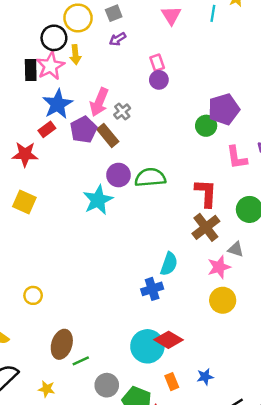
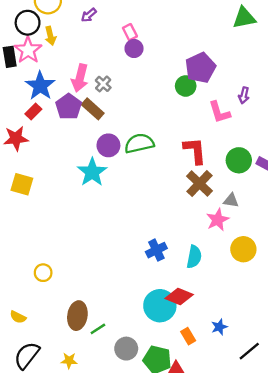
cyan semicircle: (169, 264) -> (194, 257), moved
yellow circle: (223, 300) -> (243, 249), moved

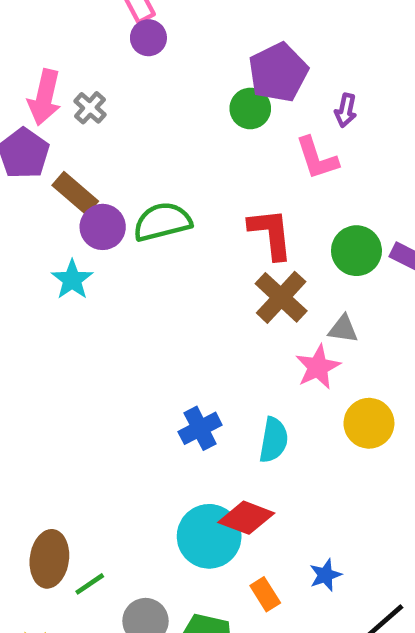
purple arrow: (244, 95) -> (346, 110), moved
brown rectangle: (93, 109) -> (75, 193), moved
cyan star: (92, 172) -> (72, 280), size x0.7

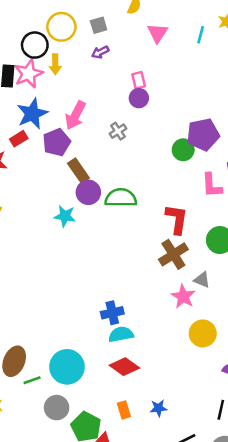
gray cross: (90, 108) -> (118, 131), moved
cyan star: (72, 280) -> (65, 216), turned 30
pink star: (318, 367) -> (183, 296), turned -30
cyan semicircle: (274, 440) -> (121, 334), moved, turned -125
cyan circle: (209, 536) -> (67, 367), moved

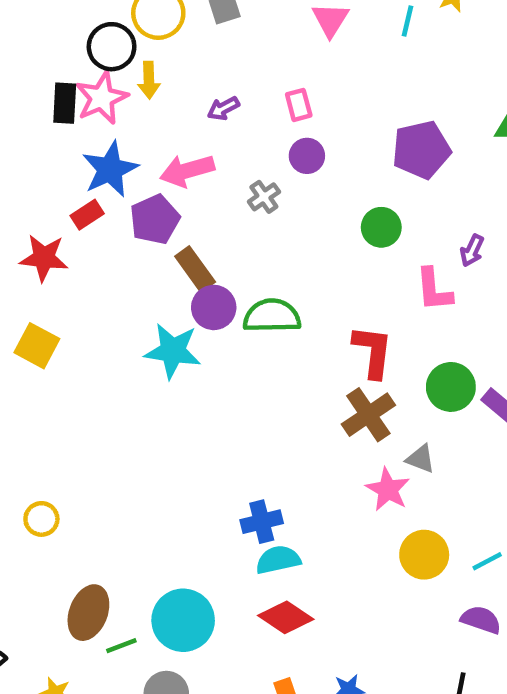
purple arrow: (100, 52) -> (223, 108), moved
purple circle: (139, 98) -> (307, 156), moved
pink arrow: (75, 115) -> (187, 171), turned 48
purple pentagon: (203, 135) -> (421, 150), moved
cyan star: (65, 216) -> (173, 351), size x1.4

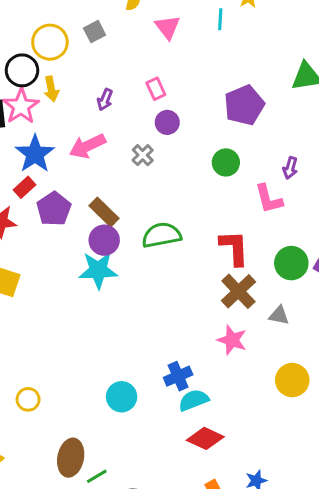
purple arrow: (223, 108) -> (105, 100), turned -30
purple pentagon: (155, 219) -> (54, 209), moved
purple circle: (214, 307) -> (104, 240), moved
pink star: (388, 489) -> (232, 340), moved
cyan circle: (183, 620) -> (122, 397), moved, size x0.7

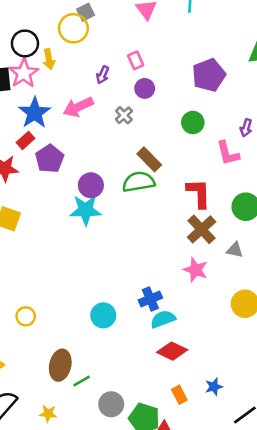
yellow circle: (50, 42) -> (73, 28), moved
purple arrow: (105, 100) -> (103, 75), moved
brown rectangle: (104, 212) -> (149, 159), moved

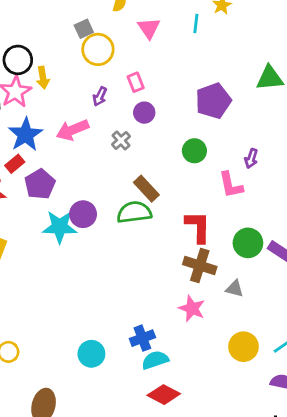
yellow circle: (73, 28) -> (98, 49), moved
cyan star: (86, 210) -> (60, 227), moved
brown cross: (202, 229) -> (200, 266), turned -32

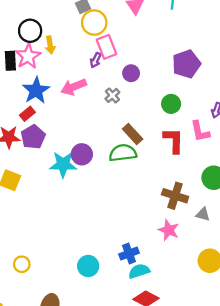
pink rectangle: (136, 82) -> (107, 47), moved, size x1.5
purple pentagon: (40, 184) -> (33, 137), moved
red L-shape: (198, 227) -> (174, 140), moved

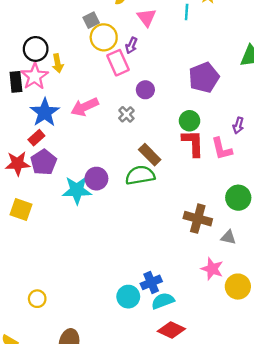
purple arrow: (96, 60) -> (131, 45), moved
red L-shape: (174, 140) -> (193, 143), moved
pink star: (169, 230) -> (212, 269), moved
cyan circle: (88, 266) -> (128, 297), moved

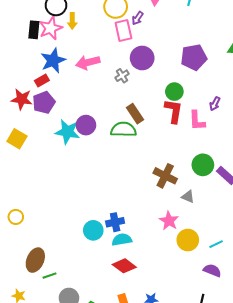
purple circle: (145, 90) -> (142, 58), size x1.5

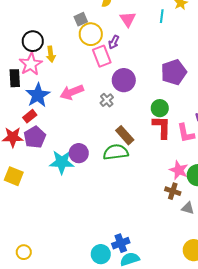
black rectangle: (34, 30) -> (15, 78), moved
brown cross: (165, 176) -> (173, 191), moved, size x0.7
pink star: (169, 221) -> (179, 170), moved

